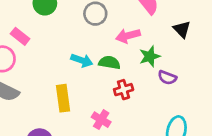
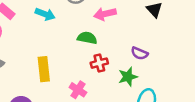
green star: (150, 56) -> (128, 77), moved
cyan arrow: (82, 60) -> (45, 14), moved

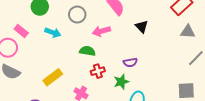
purple semicircle: (140, 53) -> (130, 62), turned -32
yellow rectangle: (44, 69) -> (53, 77), turned 60

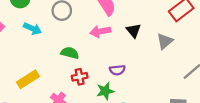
pink arrow: (101, 31) -> (100, 31), moved
gray triangle: (188, 32) -> (165, 41), moved, turned -49

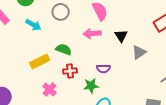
gray triangle: (165, 41) -> (139, 52), moved
yellow rectangle: (28, 79) -> (40, 62), moved

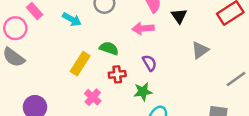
black triangle: (121, 36) -> (179, 16), moved
yellow rectangle: (40, 62) -> (80, 64), turned -30
purple semicircle: (103, 69) -> (149, 63), moved, turned -120

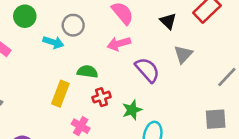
black triangle: (179, 16) -> (168, 21), moved
cyan arrow: (72, 19) -> (53, 42), moved
purple semicircle: (149, 63) -> (147, 70), moved, size x1.5

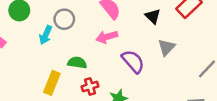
cyan arrow: (53, 42) -> (46, 35), turned 96

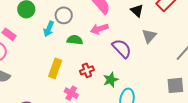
green semicircle: (77, 63) -> (75, 40), moved

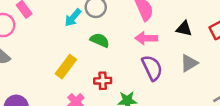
black triangle: (137, 11) -> (184, 29), turned -48
pink arrow: (99, 29) -> (146, 38), moved

